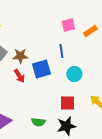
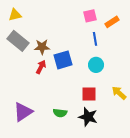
blue line: (61, 51) -> (95, 39), moved
red arrow: (19, 76) -> (41, 67), turned -120
black star: (66, 126) -> (88, 117), turned 30

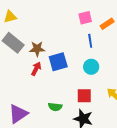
green semicircle: (60, 113) -> (55, 107), moved

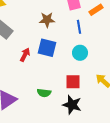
brown star: (37, 49) -> (47, 20), moved
blue square: (58, 62) -> (47, 48), turned 30

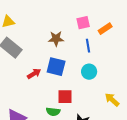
red arrow: (25, 55) -> (34, 74), turned 32
red square: (73, 82) -> (65, 97), moved

